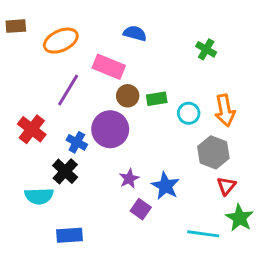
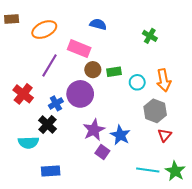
blue cross: (77, 142) -> (56, 103), turned 32
purple star: (129, 179) -> (94, 130), size x1.5
green star: (239, 218) -> (175, 171), moved

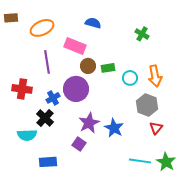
purple line: (50, 65) -> (47, 62), turned -40
red cross: (23, 94) -> (22, 89), turned -30
purple square: (102, 152) -> (79, 144), moved

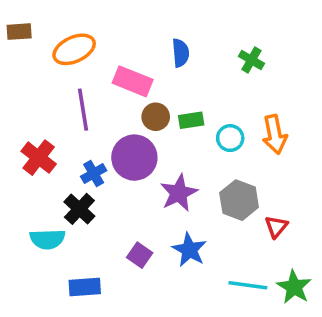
blue semicircle: (93, 23) -> (181, 53), moved, turned 70
red cross: (22, 89) -> (39, 158), turned 30
gray hexagon: (147, 105) -> (239, 200), moved
purple star: (89, 123) -> (179, 193), moved
blue star: (114, 128) -> (189, 250), moved

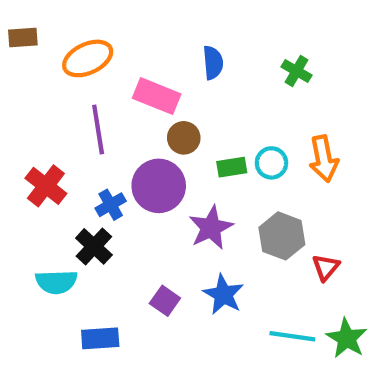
green rectangle: (191, 120) -> (232, 167), moved

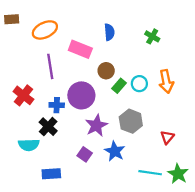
brown circle: (184, 138) -> (106, 71), moved
green rectangle: (232, 167) -> (119, 86), turned -40
blue cross: (111, 205) -> (57, 105), turned 32
purple star: (211, 228) -> (96, 125), moved
gray hexagon: (282, 236) -> (131, 121), moved

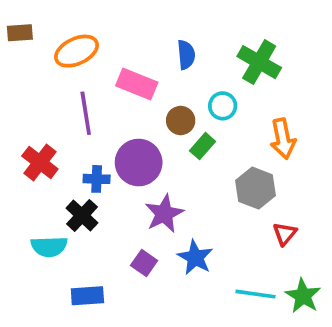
green cross: (152, 36) -> (259, 62), size x1.6
cyan circle: (139, 84) -> (223, 106), moved
gray hexagon: (131, 121) -> (255, 188), moved

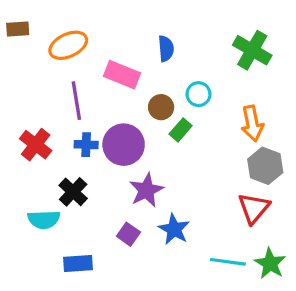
green cross: (259, 62) -> (252, 50), moved
blue cross: (97, 179) -> (86, 145), moved
gray hexagon: (255, 188) -> (265, 166), moved
red triangle: (285, 234) -> (254, 208), size x1.5

